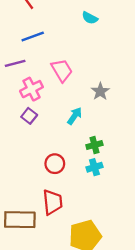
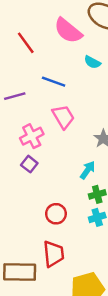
blue line: (33, 37) -> (54, 82), moved, turned 40
purple line: (15, 63) -> (15, 96), moved
cyan arrow: (75, 116) -> (88, 170), moved

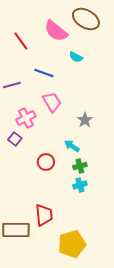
purple square: (29, 164) -> (15, 139), moved
cyan arrow: (88, 170) -> (72, 146), turned -91
red circle: (56, 214) -> (46, 162), moved

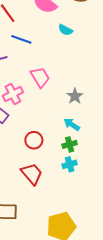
blue line: (44, 73) -> (21, 39), moved
cyan arrow: (72, 146) -> (72, 124), moved
red trapezoid: (44, 215) -> (32, 174), moved, turned -35

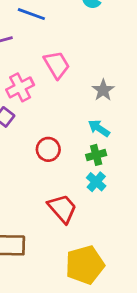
cyan cross: (70, 164) -> (96, 182), turned -32
red trapezoid: (32, 174) -> (62, 209), moved

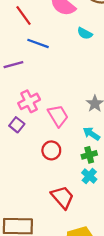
pink trapezoid: (57, 65) -> (58, 116), moved

